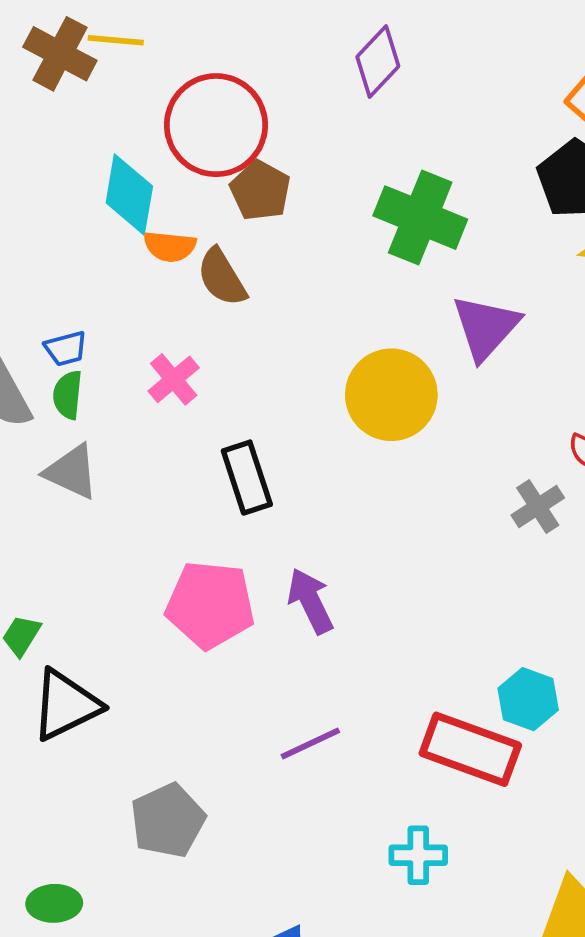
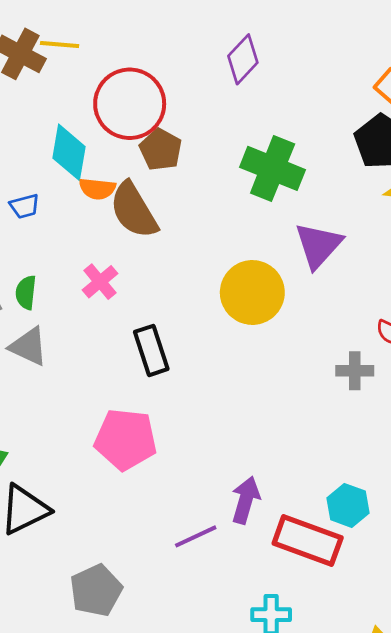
brown semicircle: (222, 277) -> (134, 210), size x1.4
blue trapezoid: (66, 349) -> (25, 206), moved
gray cross: (538, 507) -> (355, 371), turned 33
purple arrow: (310, 601) -> (246, 500), moved, turned 42

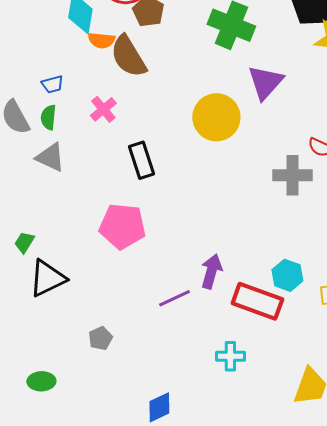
blue trapezoid: (25, 206) -> (52, 84), moved
gray cross: (355, 371) -> (292, 175), size x1.4
gray pentagon: (96, 590) -> (100, 338), size x0.6

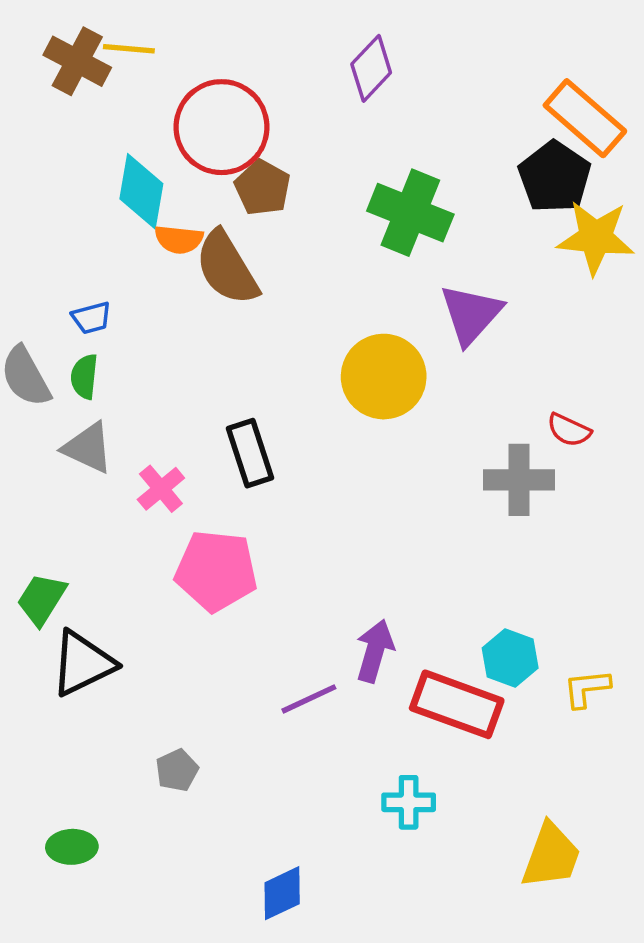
pink cross: (103, 109) -> (161, 489), moved
green trapezoid: (24, 242) -> (42, 599), size x1.4

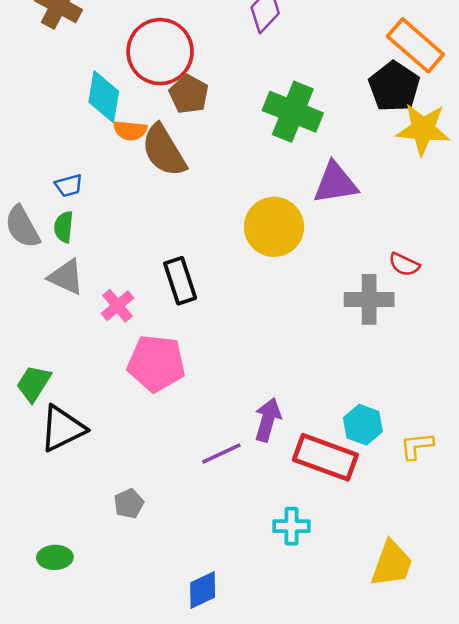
purple triangle: (471, 314) -> (335, 183), turned 39

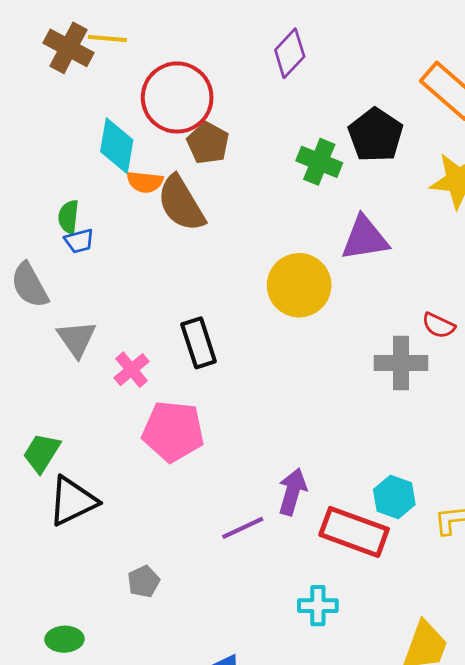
black pentagon: (394, 87) -> (376, 135), moved
green cross: (293, 112) -> (319, 162), size x0.7
green semicircle: (64, 227) -> (68, 217), moved
gray triangle: (66, 277) -> (77, 339), turned 30

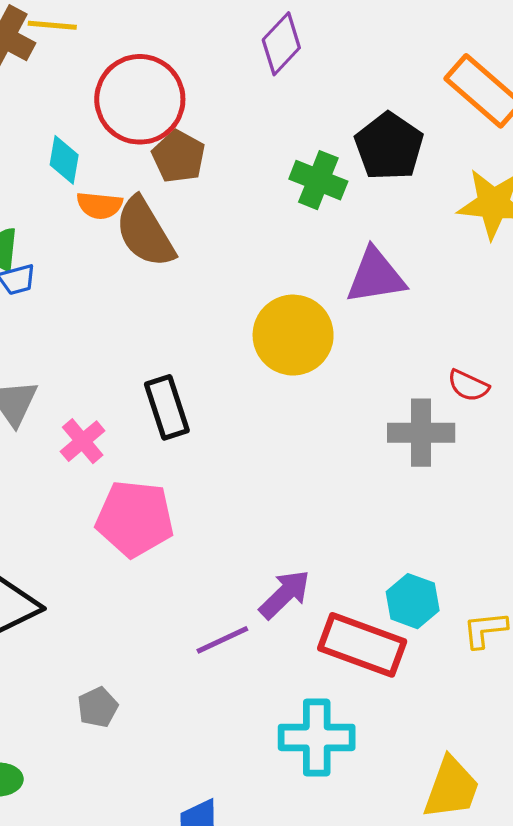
cyan diamond: (117, 146) -> (64, 160), size x0.7
purple arrow: (292, 492) -> (285, 594), turned 30
cyan cross: (318, 606) -> (317, 737), size x1.5

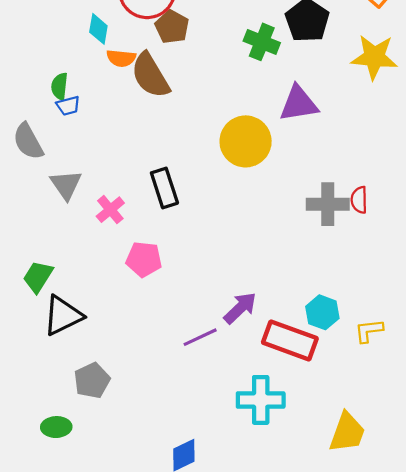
red semicircle: (468, 386) -> (359, 200), moved, turned 64
pink pentagon: (135, 519) -> (144, 259), size x0.7
gray pentagon: (98, 707) -> (92, 380), moved, size x1.4

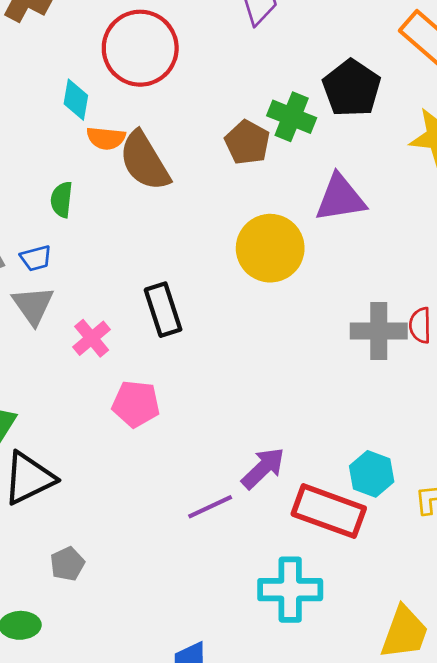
brown pentagon: (172, 27) -> (247, 142), moved
green semicircle: (59, 86) -> (62, 200), moved
blue trapezoid: (68, 106) -> (36, 258), moved
gray pentagon: (92, 380) -> (67, 564), size x0.7

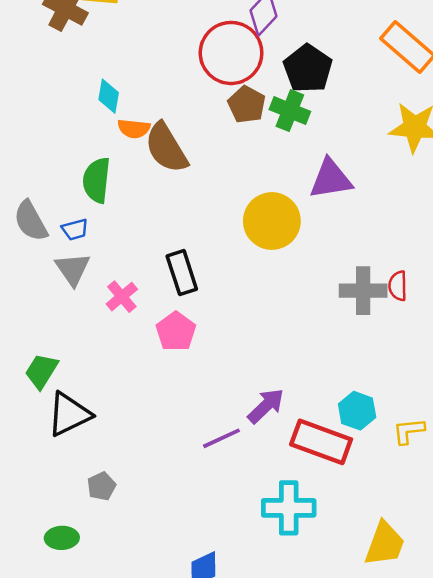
red circle: (140, 48) -> (231, 53), moved
black pentagon: (352, 88) -> (308, 69), moved
brown pentagon: (247, 142) -> (247, 105), moved
green semicircle: (62, 200) -> (97, 180), size x1.5
pink pentagon: (136, 404) -> (176, 331), moved, turned 30

